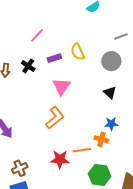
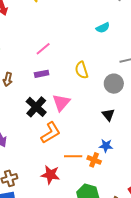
purple rectangle: (54, 58) -> (42, 74), moved
black cross: (28, 66) -> (36, 107), moved, size x1.5
orange line: (82, 150) -> (73, 156), moved

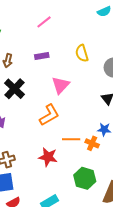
pink line: (43, 49) -> (44, 22), moved
black cross: (36, 107) -> (15, 89), moved

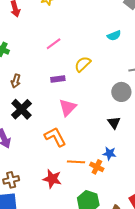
yellow semicircle: (82, 53) -> (83, 64), moved, turned 60
purple rectangle: (42, 56) -> (58, 79), moved
orange L-shape: (49, 115) -> (55, 137), turned -90

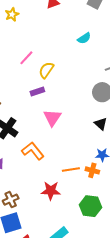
yellow semicircle: (83, 64) -> (46, 70), moved
orange L-shape: (55, 137) -> (33, 151), moved

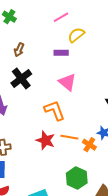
pink triangle: (52, 118) -> (67, 82), turned -42
orange L-shape: (33, 151) -> (55, 110), moved
red star: (51, 191) -> (45, 140), moved

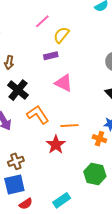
orange L-shape: (55, 110) -> (38, 115), moved
orange line: (69, 137) -> (70, 126), moved
red star: (45, 140) -> (56, 145), turned 30

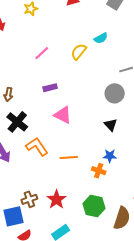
yellow semicircle: (61, 35) -> (79, 52), moved
red star: (56, 145) -> (56, 199), moved
brown cross: (16, 161) -> (29, 199), moved

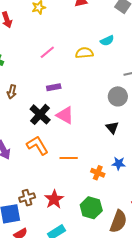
yellow semicircle: (79, 52) -> (84, 53), turned 42
black cross: (17, 122) -> (40, 114), moved
blue star: (110, 156) -> (119, 163), moved

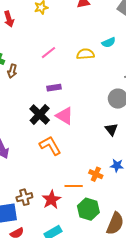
brown arrow: (12, 92) -> (12, 71), moved
orange L-shape: (37, 145) -> (50, 146), moved
orange line: (69, 158) -> (74, 186), moved

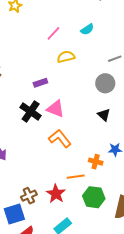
pink line: (48, 53) -> (53, 33), moved
yellow semicircle: (85, 54) -> (66, 57), moved
orange L-shape: (50, 146) -> (60, 139), moved

